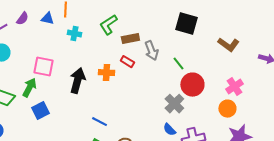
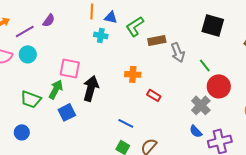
blue triangle: (47, 19) -> (111, 17), moved
red rectangle: (127, 62) -> (154, 95), moved
black arrow: (77, 81) -> (91, 88), moved

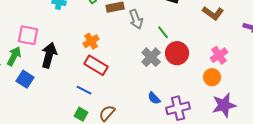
orange cross: (133, 74) -> (91, 41), turned -35
red rectangle: (154, 95) -> (96, 65), moved, size x1.6
gray cross: (201, 105) -> (151, 57), moved
blue square: (67, 112) -> (25, 79), turned -30

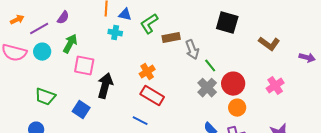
green line: (163, 32) -> (210, 66), moved
green arrow: (14, 56) -> (70, 44), moved
orange circle: (212, 77) -> (237, 108), moved

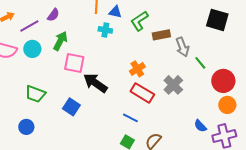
black arrow: (105, 86) -> (95, 83), turned -70
gray cross: (207, 88) -> (173, 85), moved

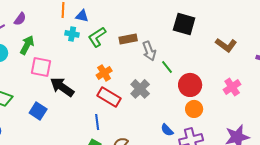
green L-shape: (139, 21) -> (97, 37), moved
blue line: (130, 118) -> (97, 122), turned 56

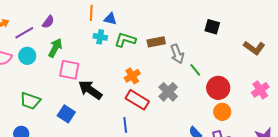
black square: (184, 24) -> (212, 27), size x0.7
green L-shape: (97, 37) -> (125, 40), turned 50

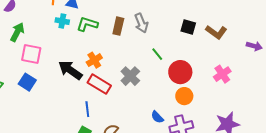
black square: (212, 27) -> (188, 27), moved
brown rectangle: (156, 42) -> (118, 26), turned -66
gray arrow: (177, 54) -> (141, 23), moved
black arrow: (90, 90) -> (70, 70), moved
blue square: (66, 114) -> (27, 82), moved

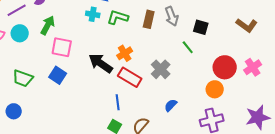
black square: (188, 27) -> (201, 27), moved
red circle: (180, 72) -> (225, 67), moved
blue semicircle: (157, 117) -> (171, 105), moved, turned 88

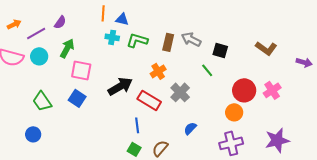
gray arrow: (172, 16) -> (191, 39), turned 138
orange cross: (125, 53) -> (158, 71), moved
black arrow: (101, 63) -> (120, 86), turned 115
green trapezoid: (23, 78) -> (42, 101), turned 35

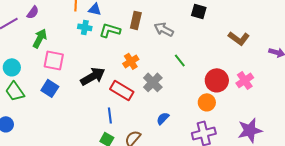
brown rectangle: (168, 42) -> (136, 20), moved
black square: (220, 50) -> (199, 11), moved
cyan circle: (39, 56) -> (12, 67), moved

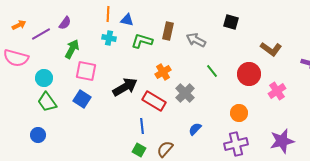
cyan cross: (85, 27) -> (109, 38), moved
red circle: (217, 80) -> (249, 74), moved

